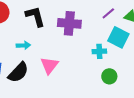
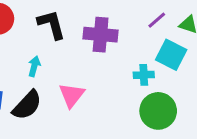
cyan arrow: (23, 45) -> (34, 66), turned -72
green circle: (109, 76) -> (158, 111), size x1.6

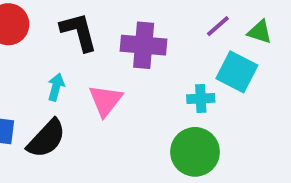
pink triangle: (72, 95) -> (105, 100), moved
green circle: (158, 111) -> (195, 152), moved

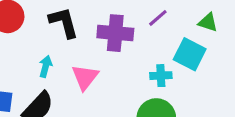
purple line: (218, 26) -> (158, 18), moved

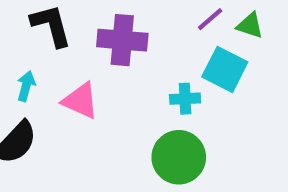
purple line: (158, 18) -> (210, 19), moved
pink triangle: (85, 77) -> (80, 101), turned -44

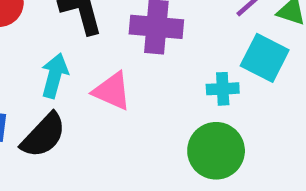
cyan arrow: (26, 86) -> (55, 76), size x1.4

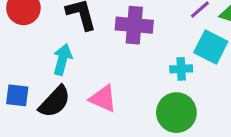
pink triangle: (112, 91) -> (103, 99), moved

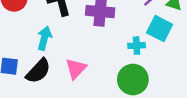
pink triangle: (103, 99) -> (76, 69), turned 50

